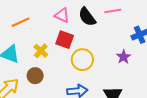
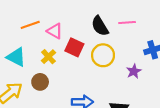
pink triangle: (62, 15) -> (55, 31), moved
yellow circle: (82, 60) -> (103, 55), moved

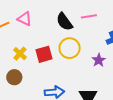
pink triangle: (55, 31) -> (24, 19), moved
red square: (74, 47) -> (44, 54), moved, turned -36

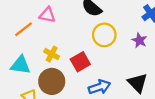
red square: (44, 54) -> (80, 62), moved
brown circle: (14, 77) -> (52, 81), size x1.5

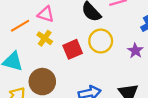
yellow cross: (52, 54) -> (45, 38), moved
red square: (80, 62) -> (73, 49), moved

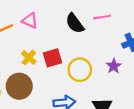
yellow cross: (45, 38) -> (29, 58), moved
yellow circle: (101, 41) -> (80, 70), moved

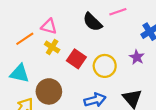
yellow cross: (29, 58) -> (52, 47), moved
red square: (52, 58) -> (76, 59), turned -30

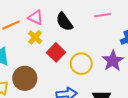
black semicircle: (93, 22) -> (64, 22), moved
purple star: (137, 57) -> (113, 61), size x1.5

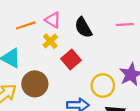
yellow circle: (81, 64) -> (103, 86), moved

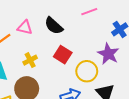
yellow cross: (50, 41) -> (30, 60), moved, turned 32
red square: (71, 59) -> (63, 55), moved

